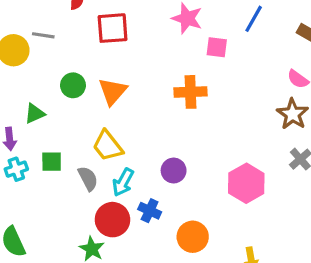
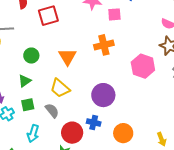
orange triangle: (113, 91) -> (67, 57), moved
green triangle: (35, 114) -> (25, 81), moved
purple circle: (174, 171) -> (103, 95), size x1.5
cyan arrow: (123, 182) -> (33, 134), moved
pink hexagon: (246, 183) -> (143, 66), moved

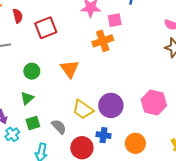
orange cross: (104, 45) -> (103, 41), moved
pink hexagon: (143, 66) -> (154, 103), moved
yellow trapezoid: (60, 88) -> (83, 109), moved

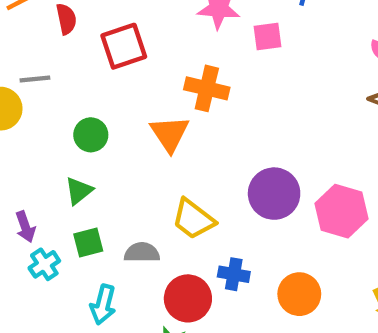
orange cross: (103, 41) -> (207, 88), moved, turned 30
purple circle: (111, 105) -> (274, 194), moved
gray semicircle: (59, 127) -> (142, 253), turned -49

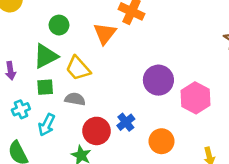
green triangle: (79, 191) -> (46, 56), size x1.5
yellow trapezoid: (193, 219) -> (78, 68), moved
cyan cross: (44, 264) -> (21, 109), moved
blue cross: (234, 274) -> (126, 122), turned 30

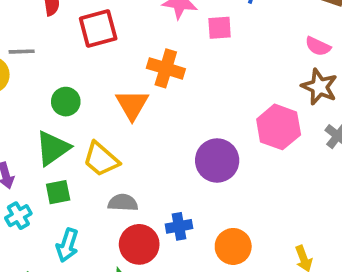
pink hexagon: (196, 98) -> (279, 127), moved
gray semicircle: (75, 99) -> (123, 203), moved
cyan cross: (21, 109) -> (18, 216), moved
blue cross: (126, 122) -> (179, 226), turned 36

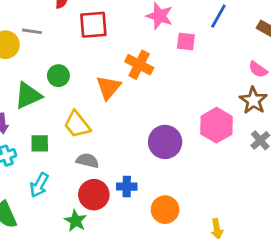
green triangle: (53, 148) -> (28, 96), moved

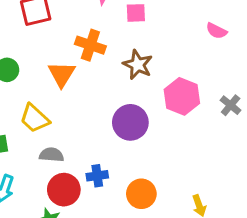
brown star: (253, 100) -> (138, 65), moved

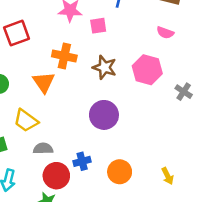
pink hexagon: (182, 96) -> (147, 70), moved

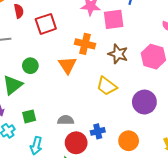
pink square: (98, 26) -> (114, 19), size x1.5
purple circle: (104, 115) -> (144, 102), moved
yellow trapezoid: (26, 121) -> (107, 86), moved

